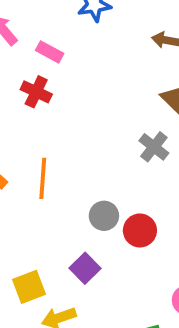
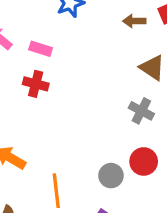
orange line: (43, 178) -> (56, 191), moved
red circle: (140, 230) -> (144, 161), moved

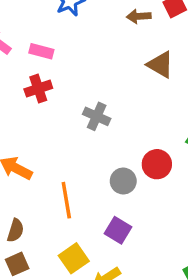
red cross: (36, 84) -> (38, 89), turned -30
gray cross: (141, 111) -> (97, 116), moved

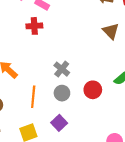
gray cross: (97, 116) -> (62, 69), moved
gray circle: (123, 181) -> (62, 93), moved

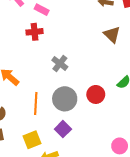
gray cross: (62, 69) -> (60, 64), moved
gray circle: (62, 93) -> (65, 99), size x1.5

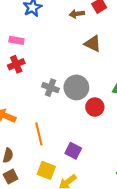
gray circle: (65, 99) -> (76, 87), moved
yellow square: (32, 140) -> (46, 170), turned -30

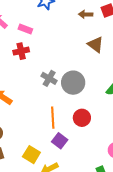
red circle: (95, 107) -> (82, 118), moved
orange line: (39, 134) -> (53, 118), moved

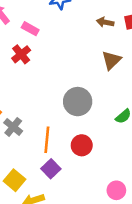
brown triangle: (95, 45) -> (111, 60), turned 30
red cross: (21, 51) -> (21, 54), turned -35
gray cross: (49, 78) -> (13, 127), moved

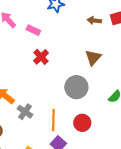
red cross: (21, 54) -> (41, 57), moved
brown triangle: (111, 60) -> (93, 58), moved

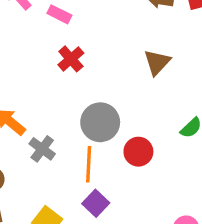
gray circle: (76, 87) -> (100, 122), moved
red circle: (82, 123) -> (138, 152), moved

